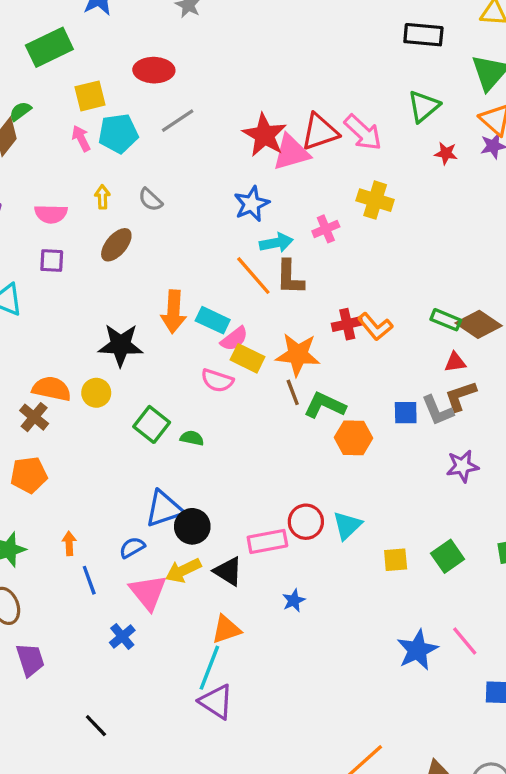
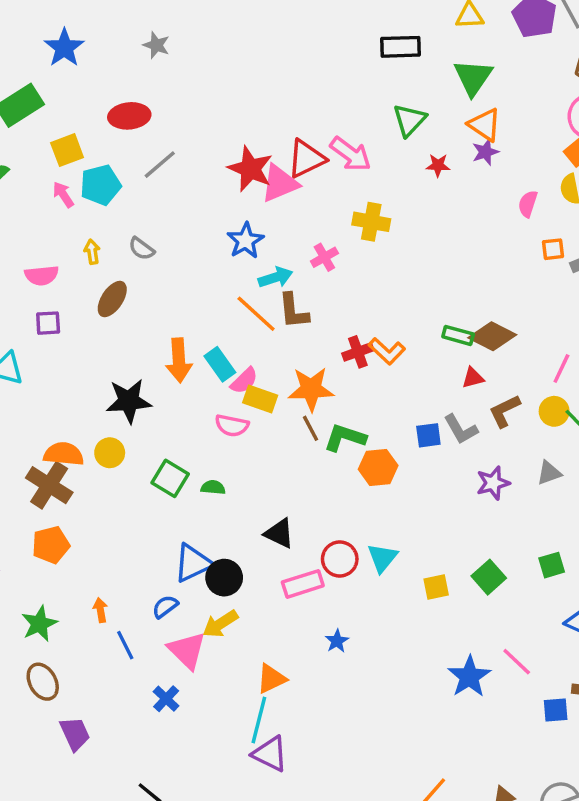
cyan rectangle: (213, 320) -> (220, 364), turned 36
brown L-shape: (460, 396) -> (505, 411), moved
brown cross: (34, 417) -> (49, 485), size x1.5
black triangle: (228, 571) -> (279, 533), moved

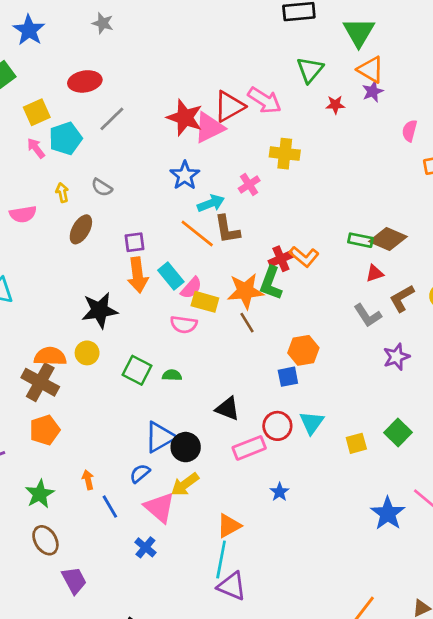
purple square: (48, 323) -> (135, 242), moved
blue square: (428, 435) -> (288, 377), moved
green L-shape: (345, 438) -> (271, 283), moved, turned -84

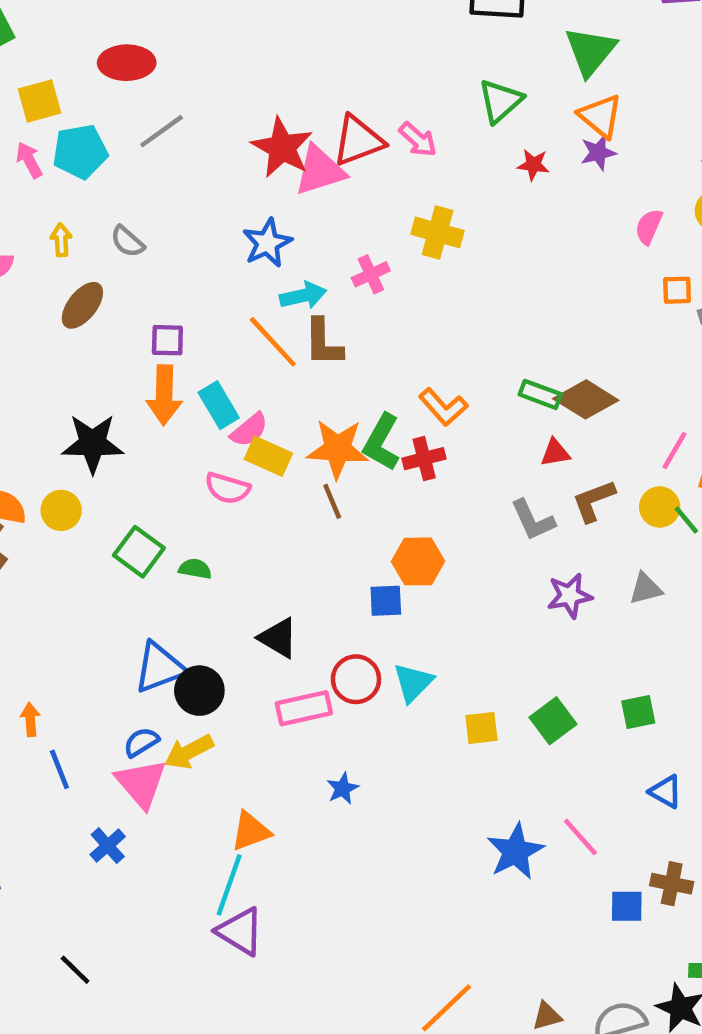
pink arrow: (265, 100) -> (418, 140), size x0.7
red cross: (281, 259) -> (424, 459), moved
blue semicircle: (140, 473) -> (141, 742), moved

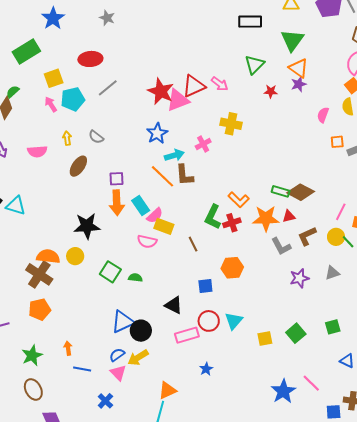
orange star: (338, 449) -> (266, 218), moved
blue square: (386, 601) -> (205, 286), moved
blue line: (59, 769) -> (82, 369), turned -54
pink triangle: (141, 783) -> (118, 373), size x0.7

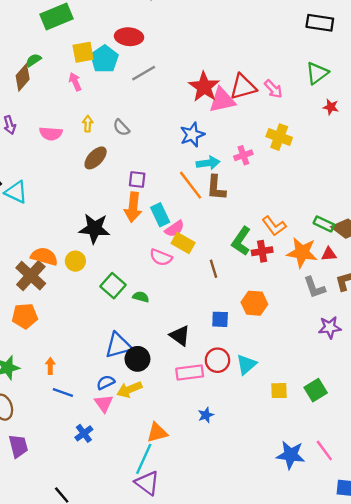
cyan pentagon: (73, 99) -> (104, 59), moved, turned -30
blue star: (283, 391) -> (291, 455), turned 30

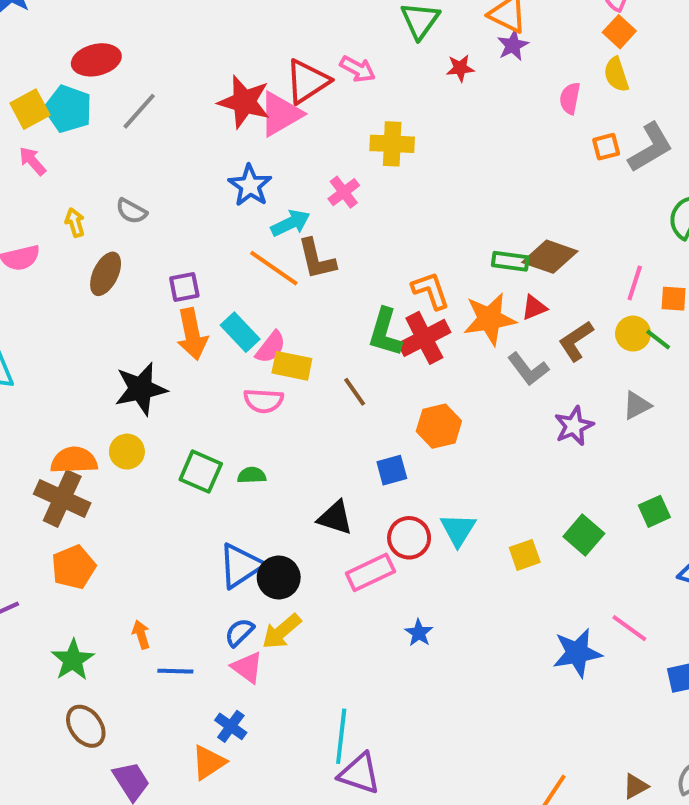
orange L-shape: (274, 226) -> (431, 291), turned -145
red cross: (262, 251) -> (424, 338), size x1.4
orange triangle: (157, 433) -> (209, 762), moved

